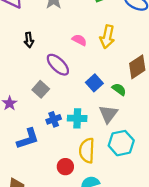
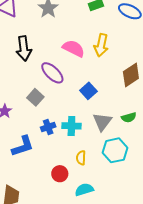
black arrow: (29, 40) -> (24, 48), size x1.6
pink semicircle: (79, 40) -> (74, 48), size x1.5
green semicircle: (119, 89) -> (129, 117), moved, turned 128
yellow semicircle: (87, 151) -> (81, 158), size x0.6

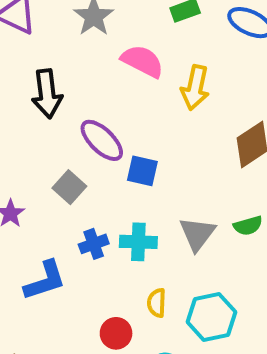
pink semicircle: (74, 48) -> (142, 61), moved
blue square: (88, 91) -> (142, 171), moved, turned -35
cyan hexagon: (115, 150) -> (211, 317), moved

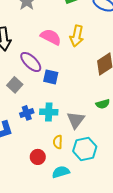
pink semicircle: (142, 61) -> (51, 37), moved
gray triangle: (197, 234) -> (76, 120), moved

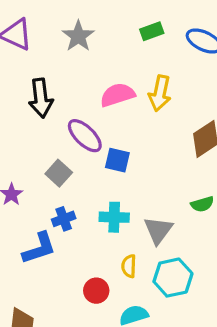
pink semicircle: (51, 37) -> (117, 95), turned -45
blue cross: (27, 113) -> (64, 219), moved

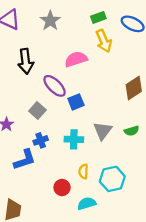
yellow arrow: (160, 93) -> (104, 41), moved, turned -35
blue square: (117, 160) -> (76, 102), turned -35
gray triangle: (158, 230) -> (103, 131), moved

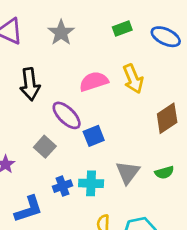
yellow arrow: (104, 41) -> (133, 79), moved
blue cross: (41, 140) -> (62, 186), moved

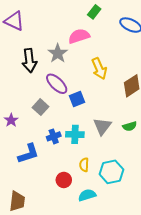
green rectangle: (122, 29) -> (94, 12), moved, turned -32
gray star: (61, 33) -> (58, 53), moved
yellow arrow: (133, 79) -> (99, 69), moved
pink semicircle: (94, 81) -> (79, 36), moved

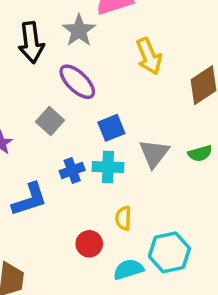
blue square: (77, 99) -> (111, 128), moved
cyan hexagon: (111, 172) -> (169, 252), moved

